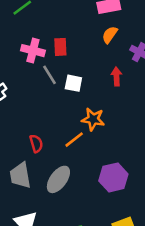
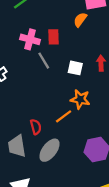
orange semicircle: (110, 35) -> (80, 20), moved
white square: (73, 83) -> (75, 68), moved
red semicircle: (36, 143) -> (36, 127), moved

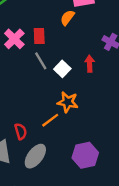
pink cross: (30, 39) -> (14, 39), turned 30
gray line: (44, 61) -> (41, 61), moved
white square: (75, 68) -> (62, 69), turned 32

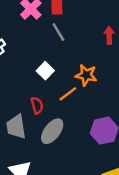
white square: (62, 69) -> (45, 71), moved

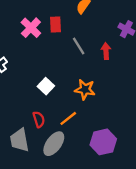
gray line: (58, 32) -> (79, 46), moved
orange line: (68, 94) -> (68, 118), moved

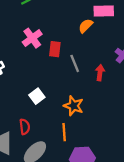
red rectangle: (56, 25) -> (55, 49), moved
orange line: (68, 118) -> (64, 132), moved, turned -66

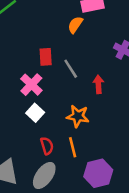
pink cross: (32, 38) -> (31, 85), moved
red arrow: (100, 73) -> (98, 84), moved
red semicircle: (25, 127) -> (47, 146), moved

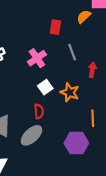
red rectangle: (46, 57) -> (55, 27), moved
white square: (35, 113) -> (45, 87), moved
orange line: (73, 147) -> (93, 118), moved

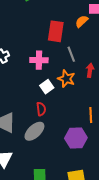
red rectangle: (55, 27) -> (56, 31), size x1.5
pink cross: (37, 58) -> (39, 60), turned 36
orange star: (70, 92) -> (66, 79), moved

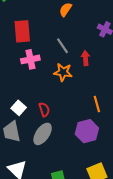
red rectangle: (56, 31) -> (22, 31), moved
white square: (47, 87) -> (19, 108), moved

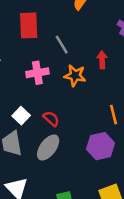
gray line: (62, 46) -> (62, 45), moved
pink cross: (30, 59) -> (37, 73), moved
red semicircle: (44, 109) -> (51, 119), turned -32

